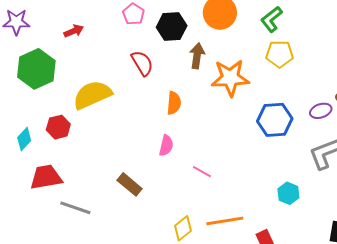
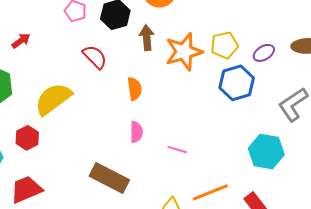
yellow pentagon: (280, 54) -> (224, 45), moved
purple ellipse: (321, 111) -> (264, 53), moved
brown rectangle: (130, 184) -> (109, 178), size x1.5
cyan hexagon: (288, 193) -> (266, 152), size x1.6

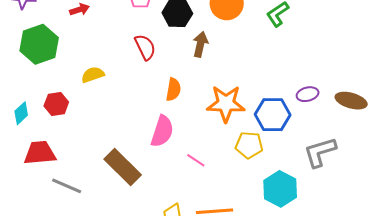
yellow pentagon: (224, 45) -> (249, 145), moved
orange star: (184, 52) -> (226, 104), moved
yellow semicircle: (53, 99) -> (93, 75), size x0.6
pink semicircle: (136, 132) -> (162, 131), size x1.5

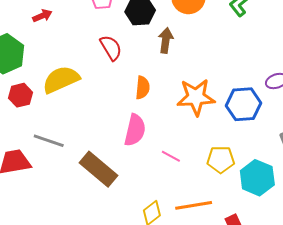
yellow semicircle: (93, 75) -> (61, 80), size x1.6
red hexagon: (56, 104) -> (20, 95), moved
yellow pentagon: (249, 145) -> (221, 160), moved
gray line: (67, 186) -> (49, 141), moved

